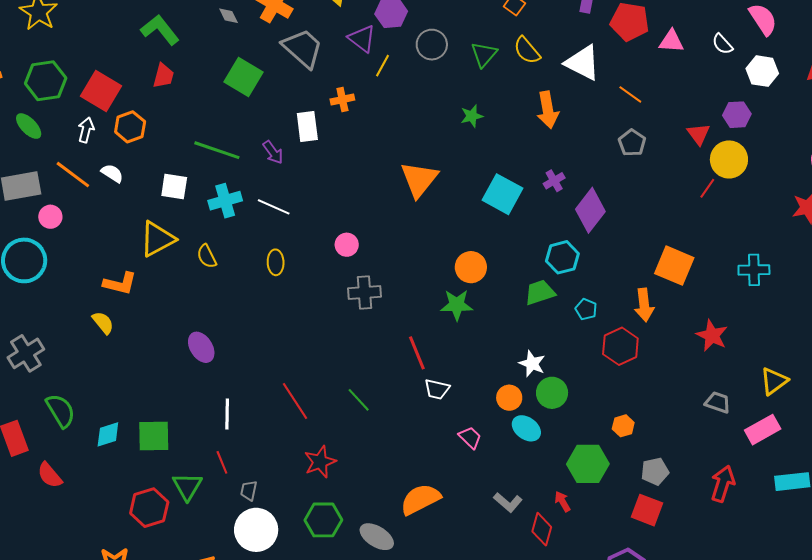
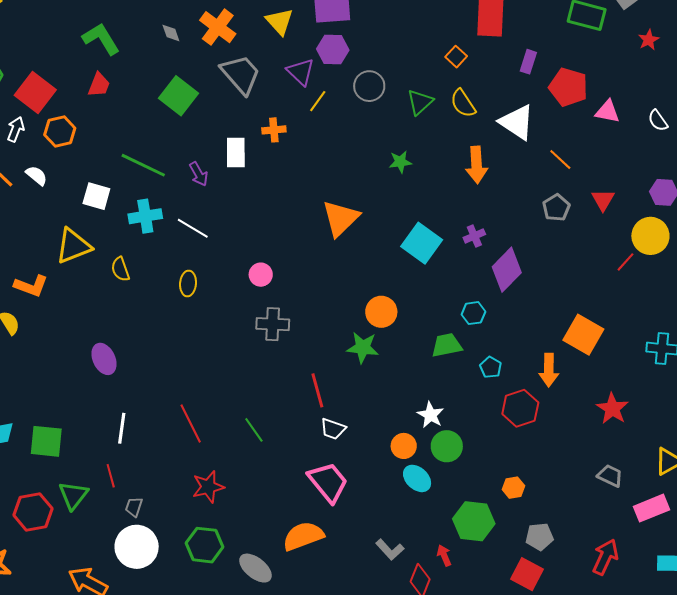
red triangle: (699, 134) -> (603, 200), moved
cyan hexagon: (562, 257) -> (473, 313), size x0.7
pink trapezoid: (470, 437) -> (328, 482), moved, size x1.8

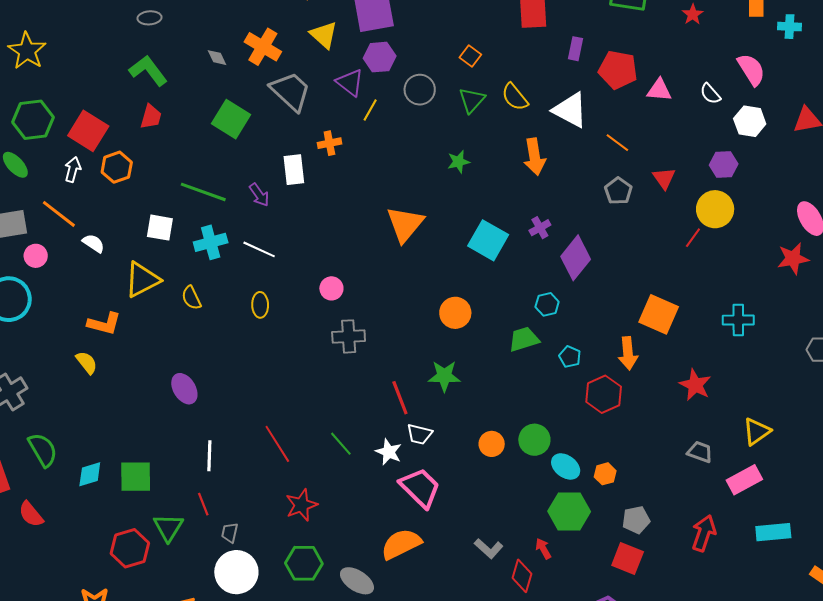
orange square: (456, 57) -> (470, 56), moved
white semicircle: (37, 175) -> (93, 243), moved
green star: (363, 348) -> (444, 376), moved
white star: (430, 415) -> (389, 452), moved
cyan ellipse: (417, 478) -> (566, 466), moved

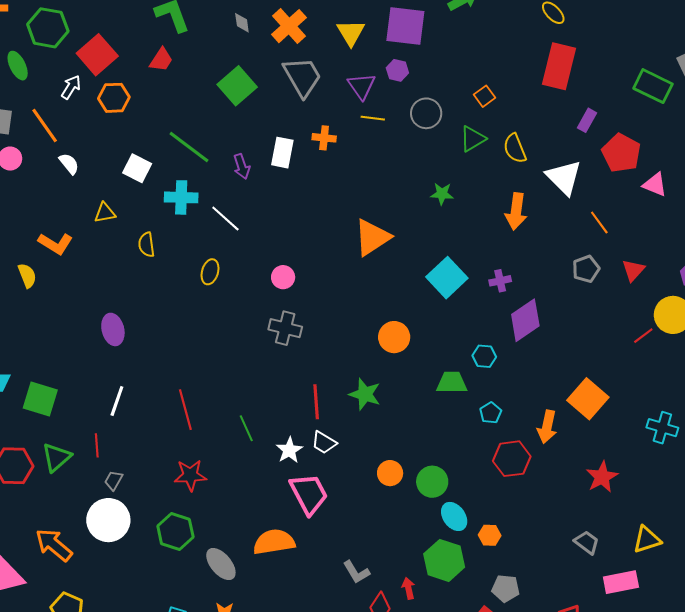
purple hexagon: (380, 57) -> (397, 70), size x0.7
yellow line: (370, 110) -> (373, 118), turned 50
yellow triangle: (142, 280) -> (105, 213), size x0.6

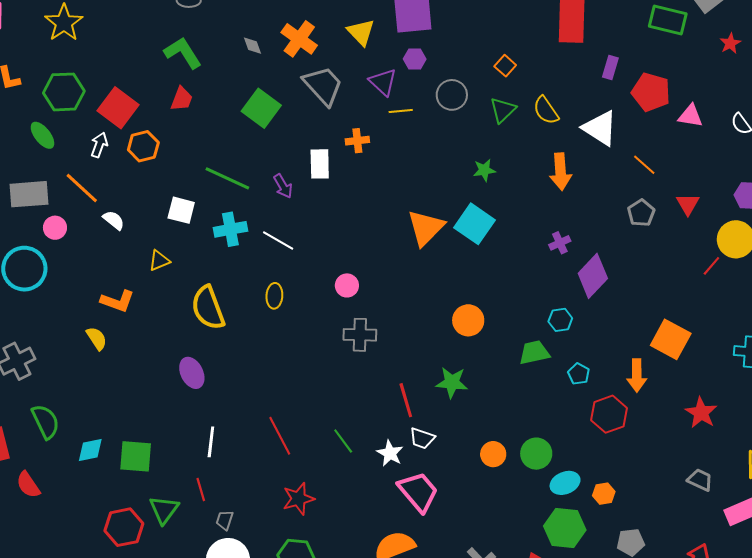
yellow semicircle: (146, 245) -> (208, 308), moved, size x1.8
cyan square: (447, 278) -> (475, 224), moved
cyan ellipse: (454, 516) -> (565, 483), turned -64

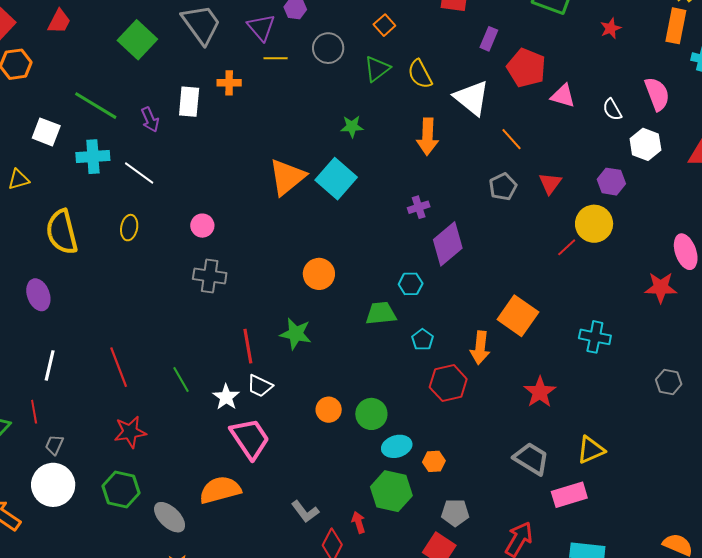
gray trapezoid: (700, 480) -> (531, 459), size x1.4

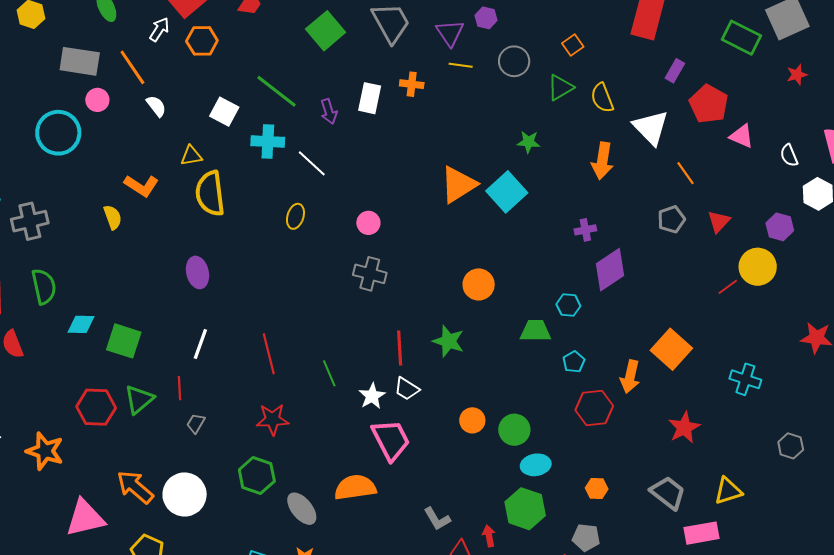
yellow semicircle: (62, 232) -> (210, 193), moved
gray hexagon: (669, 382) -> (791, 446), moved
orange hexagon: (434, 461) -> (597, 489), moved
white circle: (53, 485) -> (185, 494), moved

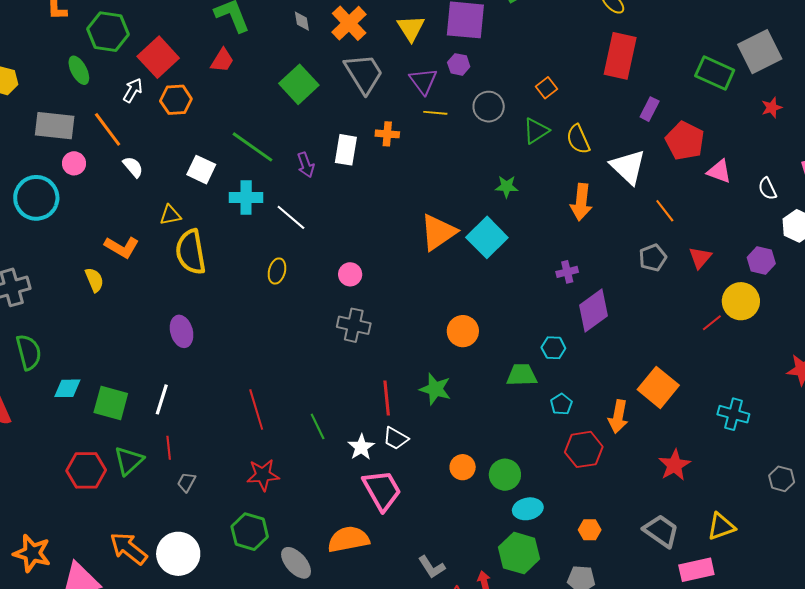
white line: (200, 344) -> (162, 399), moved
orange star: (45, 451) -> (32, 553), moved

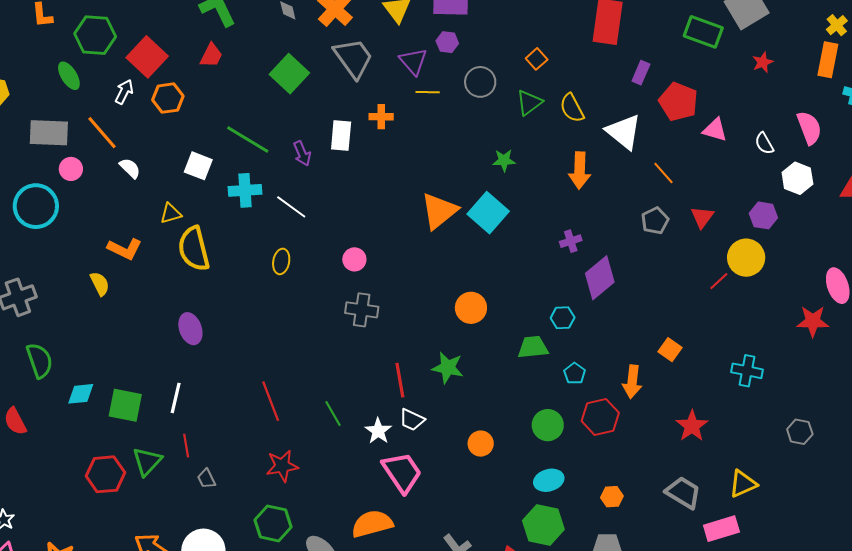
orange square: (658, 387) -> (670, 350), size x0.6
green circle: (505, 475) -> (548, 425), moved
gray trapezoid: (186, 482) -> (206, 479), turned -50

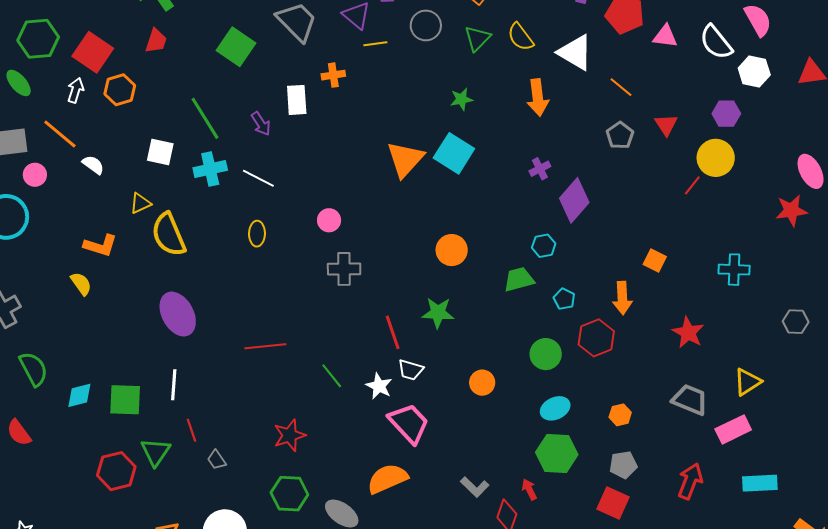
green line: (248, 139) -> (205, 118), turned 36
white semicircle: (764, 143) -> (716, 42), size x1.6
purple ellipse: (190, 329) -> (178, 314), size x1.4
red line: (271, 401) -> (265, 346), moved, turned -66

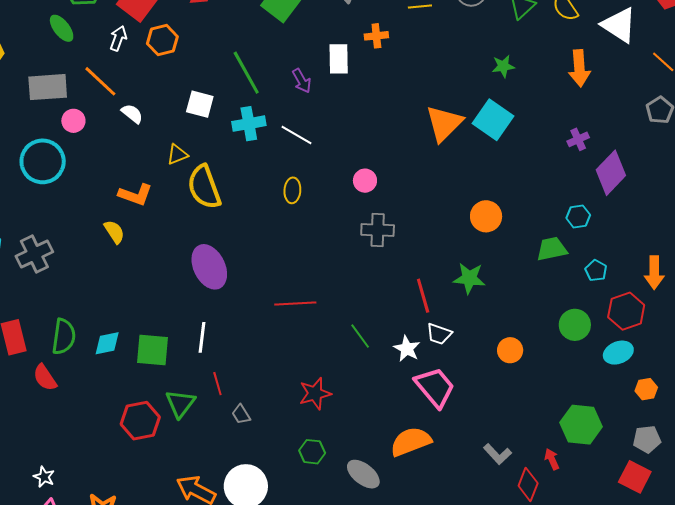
green semicircle: (34, 369) -> (64, 337), moved, turned 33
cyan ellipse: (555, 408) -> (618, 353), moved
green hexagon: (289, 494) -> (312, 452), size x0.7

